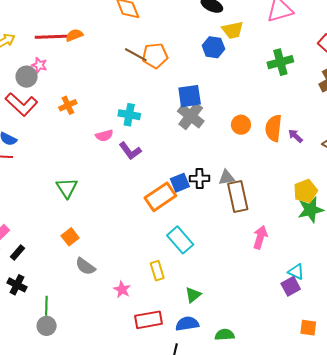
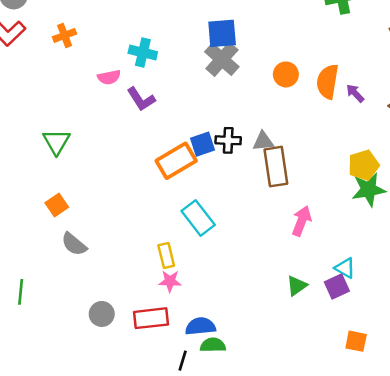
pink star: (122, 290) -> (170, 281), moved, turned -30
green triangle: (193, 295) -> (297, 286), moved
gray circle: (47, 326) -> (102, 314), moved
green semicircle: (225, 335) -> (213, 345), moved

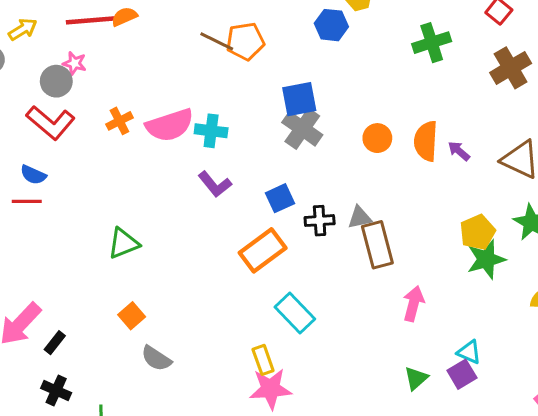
pink semicircle: (109, 77) -> (170, 125), moved, size x1.8
green triangle: (56, 142) -> (123, 243), turned 44
blue square: (202, 144) -> (280, 198), moved
pink star: (170, 281) -> (271, 389), size x1.6

